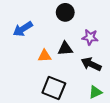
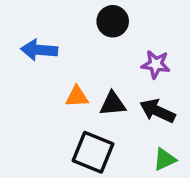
blue arrow: (23, 29) -> (39, 50), turned 36
black triangle: (65, 49) -> (113, 104), moved

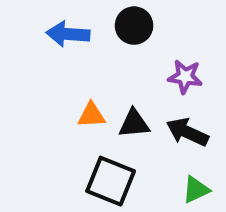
blue arrow: (39, 50) -> (68, 34), moved

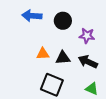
black circle: (134, 26) -> (63, 21), moved
green triangle: (196, 190) -> (92, 89), turned 48

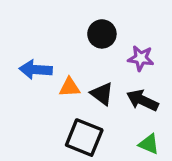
blue arrow: (32, 16) -> (36, 70), moved
black triangle: (63, 58) -> (102, 94), turned 42

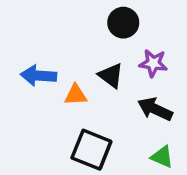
black circle: (102, 34) -> (123, 23), moved
black triangle: (102, 94) -> (111, 76), moved

